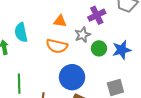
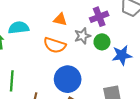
cyan semicircle: (21, 32) -> (19, 28), turned 90
green circle: (99, 48) -> (102, 42), moved

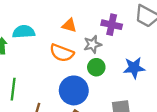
purple cross: (99, 17) -> (112, 25), turned 30
green circle: (102, 42) -> (96, 67), moved

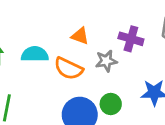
cyan semicircle: (24, 32) -> (35, 54), moved
green circle: (96, 67) -> (111, 104), moved

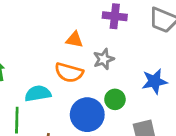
purple cross: (131, 39) -> (115, 16), moved
cyan semicircle: (35, 54) -> (38, 94), moved

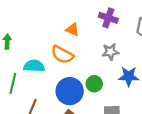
gray star: (104, 59) -> (110, 52), moved

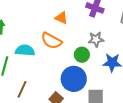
green circle: (94, 84) -> (82, 55), moved
blue circle: (70, 91) -> (74, 79), moved

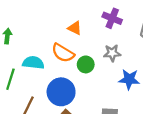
green circle: (82, 55) -> (86, 64), moved
blue circle: (74, 79) -> (61, 92), moved

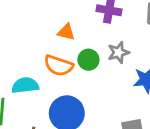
green circle: (86, 64) -> (88, 60), moved

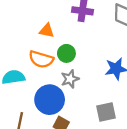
gray star: (118, 52) -> (70, 79), moved

